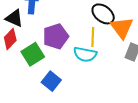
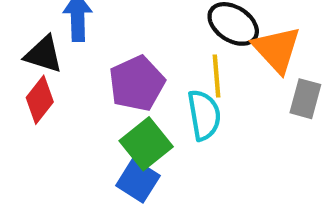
green square: (33, 54) -> (146, 144), moved
cyan semicircle: (85, 54) -> (204, 115), turned -105

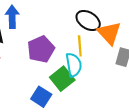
green square: (146, 144) -> (62, 79), moved

